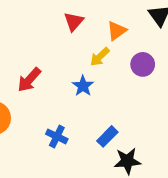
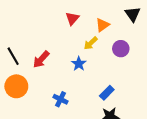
blue rectangle: (107, 136) -> (107, 93), moved

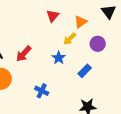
blue rectangle: (107, 93) -> (85, 71), moved

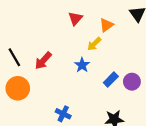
purple circle: (98, 44) -> (132, 82), moved
blue cross: (42, 91) -> (63, 114), moved

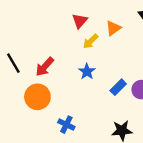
yellow arrow: (94, 44) -> (91, 41), moved
orange circle: (18, 88) -> (37, 97), moved

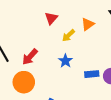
red triangle: (80, 21) -> (51, 18), moved
blue rectangle: (118, 87) -> (92, 74), turned 40

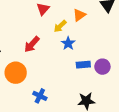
red arrow: (30, 57) -> (32, 44), moved
blue star: (65, 61) -> (68, 43), moved

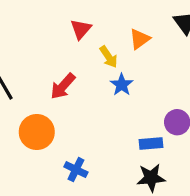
yellow arrow: (60, 26) -> (109, 57), turned -80
blue rectangle: (83, 65) -> (151, 143), moved

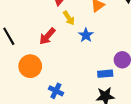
yellow arrow: (109, 57) -> (69, 18), moved

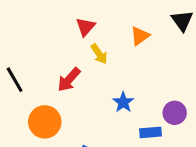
blue star: (86, 35) -> (123, 102), moved

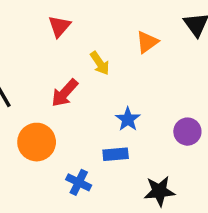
red triangle: (86, 27) -> (59, 26), moved
blue rectangle: (150, 132) -> (116, 154), moved

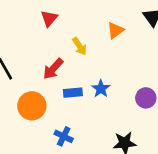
blue rectangle: (116, 154) -> (73, 93), moved

